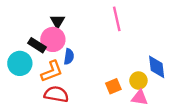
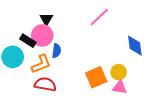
pink line: (117, 19) -> (99, 17), turned 60
blue diamond: (157, 67) -> (135, 46), moved
orange square: (113, 86) -> (96, 77), size x1.5

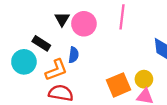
pink line: (99, 17) -> (122, 17), turned -40
pink circle: (42, 35) -> (84, 24), moved

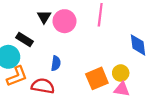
blue semicircle: (74, 55) -> (56, 63), moved
orange L-shape: (56, 70) -> (17, 76), moved

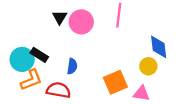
black rectangle: (25, 40) -> (39, 55), moved
yellow circle: (121, 73) -> (148, 66), moved

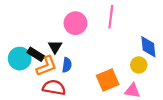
black triangle: (60, 17) -> (55, 47), moved
orange L-shape: (31, 80) -> (46, 66), moved

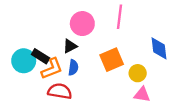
black triangle: (55, 47) -> (70, 46), moved, turned 32
yellow circle: (139, 65) -> (138, 73), moved
orange square: (108, 80) -> (112, 60), moved

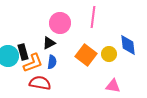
black rectangle: (41, 56) -> (23, 52), turned 42
orange square: (112, 60) -> (86, 55), turned -30
yellow circle: (138, 73) -> (109, 54), moved

